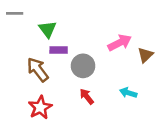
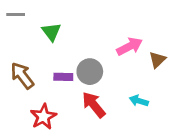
purple rectangle: (59, 50) -> (63, 77), moved
brown arrow: (38, 70) -> (22, 76), moved
red arrow: (87, 96) -> (94, 105), size x1.5

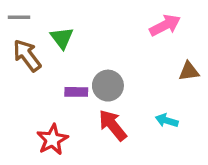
pink arrow: (130, 46) -> (165, 25), moved
brown triangle: (157, 60) -> (189, 71), turned 36
brown arrow: (22, 76) -> (27, 55), moved

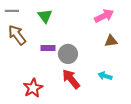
green triangle: (62, 38) -> (45, 16), moved
brown triangle: (189, 71) -> (111, 41), moved
purple rectangle: (76, 92) -> (48, 48), moved

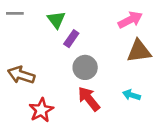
brown arrow: (17, 35) -> (21, 75), moved, turned -35
brown triangle: (111, 41) -> (139, 51), size x1.5
purple rectangle: (48, 48) -> (71, 39), moved, turned -56

